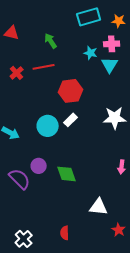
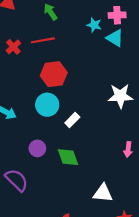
cyan triangle: (110, 65) -> (115, 38), turned -30
red hexagon: (71, 91) -> (54, 74), moved
white rectangle: (71, 120) -> (72, 120), moved
purple semicircle: (20, 179) -> (17, 180), moved

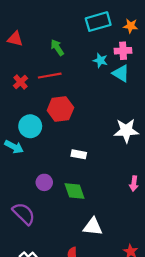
cyan circle: (47, 105) -> (30, 126), moved
white rectangle: (72, 120) -> (79, 154), turned 56
white triangle: (103, 193) -> (93, 227), moved

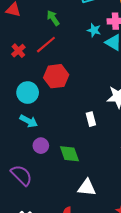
red line: (50, 76) -> (46, 45), turned -30
cyan arrow: (14, 147) -> (29, 121), moved
white rectangle: (79, 154) -> (91, 119), moved, turned 64

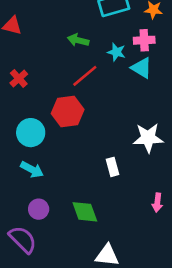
green arrow: (53, 18) -> (78, 40), moved, turned -42
red line: (46, 45) -> (85, 76), moved
purple circle: (41, 146) -> (39, 209), moved

